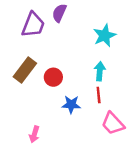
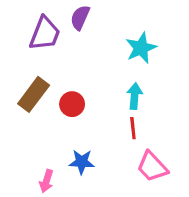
blue star: (71, 105) -> (82, 162), moved

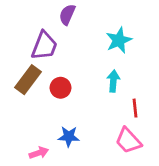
purple trapezoid: (45, 34) -> (44, 46), moved
red line: (133, 128) -> (135, 108), moved
pink arrow: (46, 181) -> (39, 153), turned -126

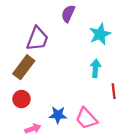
purple semicircle: (67, 15) -> (68, 14), moved
red circle: (61, 88) -> (21, 99), moved
pink trapezoid: (128, 141) -> (86, 118), moved

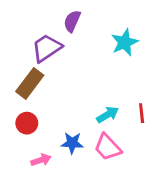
purple semicircle: (68, 14) -> (72, 21), moved
purple trapezoid: (37, 39) -> (47, 48), turned -145
cyan arrow: (95, 68) -> (108, 115), moved, turned 54

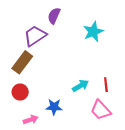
pink trapezoid: (108, 147) -> (101, 110), moved

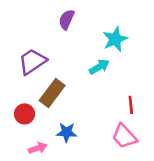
purple trapezoid: (35, 36) -> (32, 61), moved
brown rectangle: (22, 62) -> (52, 93), moved
cyan arrow: (81, 86) -> (99, 67), moved

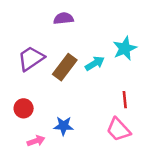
purple semicircle: (67, 19) -> (64, 18), turned 60
cyan star: (115, 39) -> (125, 48), moved
brown rectangle: (52, 93) -> (65, 67), moved

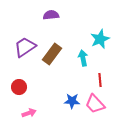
cyan arrow: (95, 63) -> (83, 58), moved, turned -70
blue star: (64, 126) -> (72, 101), moved

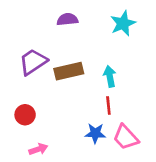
cyan star: (100, 39) -> (123, 23), moved
brown rectangle: (52, 54) -> (69, 71), turned 40
red line: (100, 80) -> (108, 105), moved

